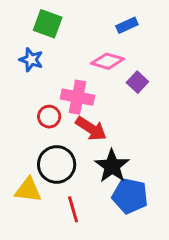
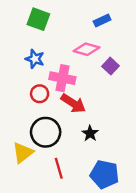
blue star: (31, 60) -> (35, 59), moved
black star: (112, 166) -> (90, 133), size x0.6
yellow triangle: (28, 190) -> (23, 153), turned -45
blue pentagon: (130, 196) -> (104, 174), moved

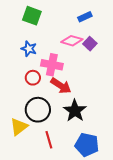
purple square: (110, 66) -> (90, 44), moved
black star: (90, 133) -> (75, 111), size x1.6

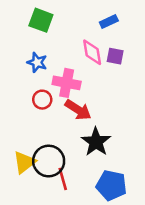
pink diamond: (72, 41) -> (92, 52), turned 65
purple square: (90, 44) -> (115, 56), turned -32
black circle: (38, 110) -> (49, 161), moved

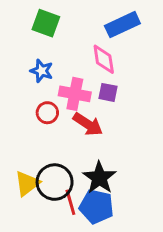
blue rectangle: (109, 21) -> (122, 25), size x1.6
purple square: (115, 56) -> (108, 92), moved
black star: (96, 142) -> (99, 178), moved
blue pentagon: (111, 185) -> (96, 207), moved

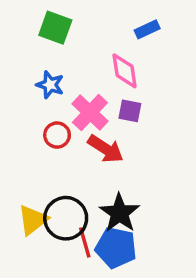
blue rectangle: (122, 25) -> (147, 29), size x0.6
pink cross: (75, 94) -> (90, 113), turned 32

